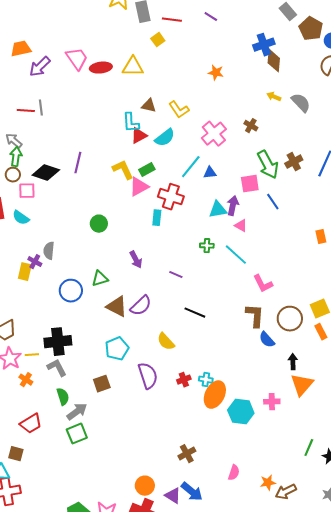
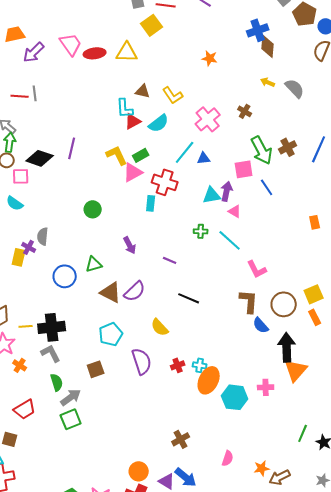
yellow square: (158, 40) -> (152, 25), size x1.5
yellow line: (32, 355) -> (26, 326), moved
black arrow: (293, 362) -> (287, 347), size x1.8

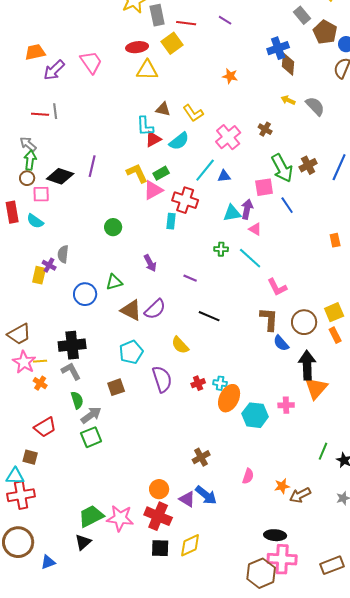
red ellipse: (95, 53) -> (137, 47), moved
yellow line: (26, 326) -> (40, 361), moved

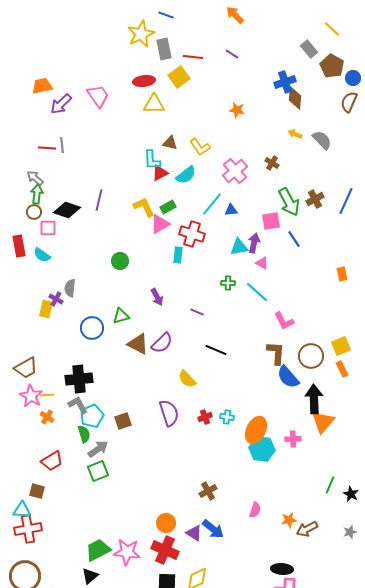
blue semicircle: (281, 343) -> (288, 377), size x1.4
cyan pentagon: (131, 352) -> (92, 416), moved
orange ellipse: (229, 398) -> (256, 430), moved

